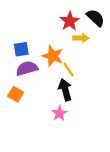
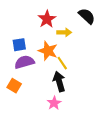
red star: (70, 21) -> (47, 19), moved
yellow arrow: (81, 38) -> (64, 32), moved

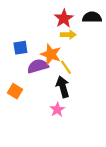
black semicircle: (87, 16) -> (92, 17), turned -42
red star: (47, 19) -> (64, 18), moved
purple semicircle: (24, 62) -> (38, 66), moved

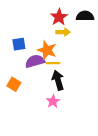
yellow line: (66, 67) -> (53, 63), moved, turned -56

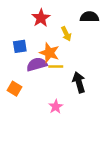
red star: (59, 17) -> (41, 18), moved
yellow arrow: (63, 32) -> (66, 34), turned 64
black arrow: (58, 80) -> (79, 82), moved

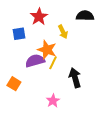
blue square: (20, 46) -> (19, 34), moved
yellow line: (56, 66) -> (53, 63), turned -64

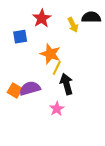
yellow arrow: (63, 32) -> (73, 25), moved
purple semicircle: (35, 61) -> (30, 88), moved
black arrow: (75, 78) -> (66, 84), moved

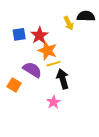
red star: (42, 18) -> (39, 35), moved
yellow line: (57, 68) -> (54, 64), turned 48
purple semicircle: (30, 88) -> (32, 70), moved, turned 48

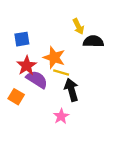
black semicircle: (86, 16) -> (93, 41), moved
red star: (39, 35) -> (27, 66), moved
yellow line: (54, 64) -> (61, 73), turned 32

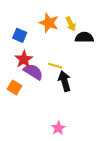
blue square: (22, 39) -> (20, 35), turned 32
orange star: (54, 58) -> (49, 23), moved
pink star: (61, 116) -> (58, 128), moved

